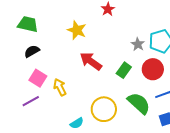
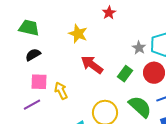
pink square: (38, 78) -> (39, 82), turned -30

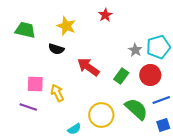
yellow star: (78, 34) -> (66, 26), moved
black semicircle: (33, 55) -> (56, 49), moved, turned -133
purple line: (32, 105) -> (28, 107), turned 48

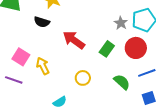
pink square: (35, 84) -> (21, 57), turned 30
green semicircle: (136, 109) -> (122, 82), size x0.7
yellow circle: (101, 115) -> (83, 78), moved, size x0.6

